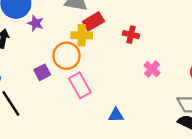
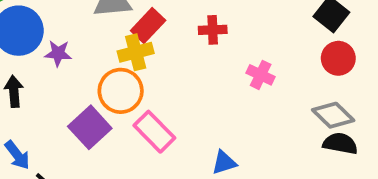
purple square: (42, 72) -> (90, 127), size x1.5

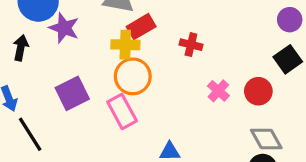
purple star: (58, 53) -> (64, 28), size x1.4
red circle: (338, 58) -> (258, 91), moved
orange circle: (121, 91) -> (133, 76), moved

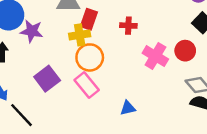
red rectangle: (141, 27) -> (89, 19), turned -30
pink cross: (218, 91) -> (155, 56), size x1.5

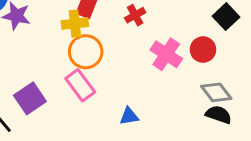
red cross: (128, 26) -> (135, 15), turned -35
purple square: (47, 79) -> (30, 98), moved

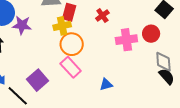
pink cross: (166, 54) -> (126, 40), turned -35
gray diamond: (216, 92) -> (163, 62), turned 40
black semicircle: (219, 115) -> (167, 76), turned 36

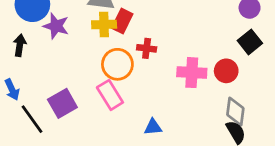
red cross: (102, 16) -> (147, 48), moved, turned 32
yellow cross: (62, 26) -> (104, 25), moved

